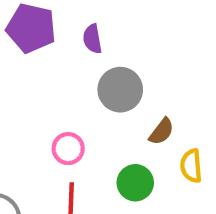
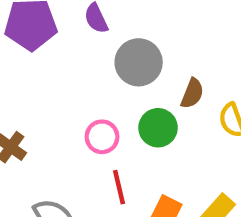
green circle: (135, 183) -> (158, 128), moved

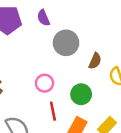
green circle: (158, 128) -> (81, 94), moved

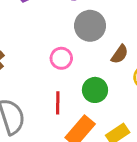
pink circle: (45, 83) -> (61, 58), moved

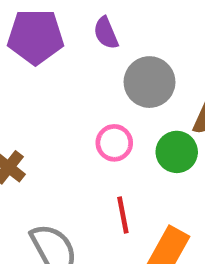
green circle: (95, 90) -> (177, 152), moved

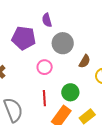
purple pentagon: (36, 37) -> (24, 38), moved
green circle: (177, 152) -> (70, 92), moved

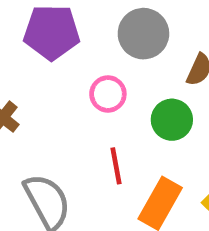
green circle: (70, 92) -> (172, 120), moved

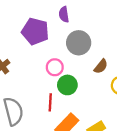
green circle: (172, 120) -> (67, 85), moved

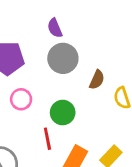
purple semicircle: (64, 14) -> (55, 28), moved
pink circle: (55, 67) -> (21, 99), moved

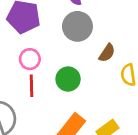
red line: (47, 139) -> (31, 86), moved

